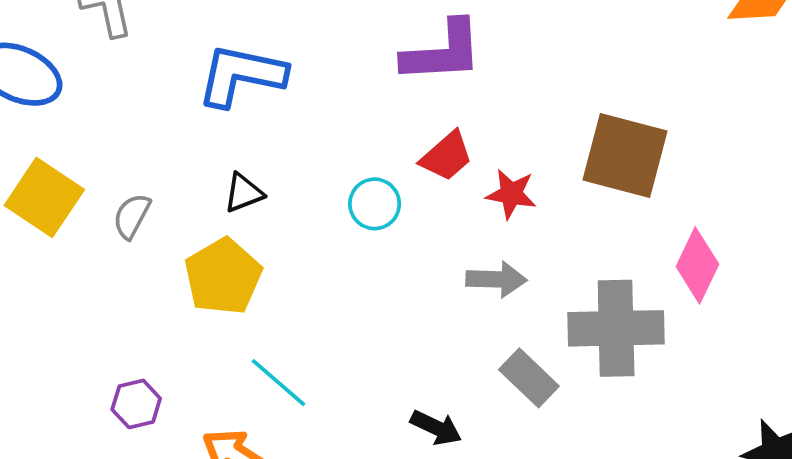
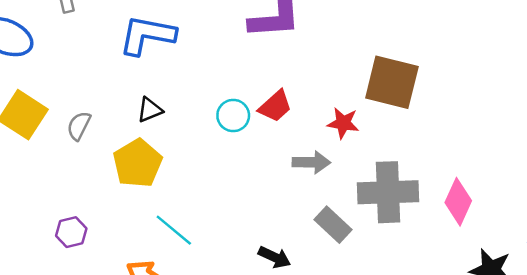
red trapezoid: (447, 156) -> (275, 106), moved
red star: (511, 194) -> (343, 123), moved
pink diamond: (697, 265) -> (458, 202), moved
purple hexagon: (136, 404) -> (71, 232), moved

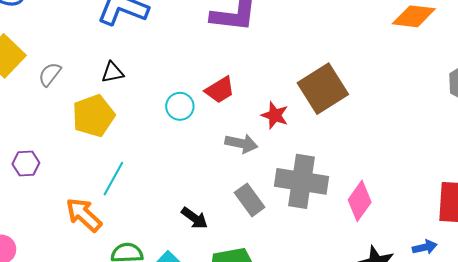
brown square: (392, 82) -> (323, 89), turned 33
cyan circle: (233, 116) -> (180, 106), moved
cyan line: (174, 230) -> (113, 179), turned 68

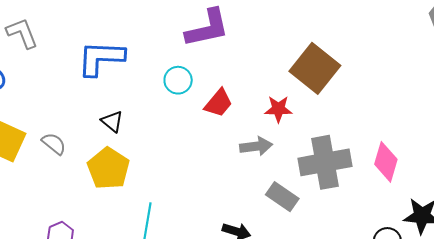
black triangle: (113, 72) -> (112, 121), turned -50
gray semicircle: (50, 74) -> (54, 144), turned 110
cyan circle: (180, 106) -> (178, 80), moved

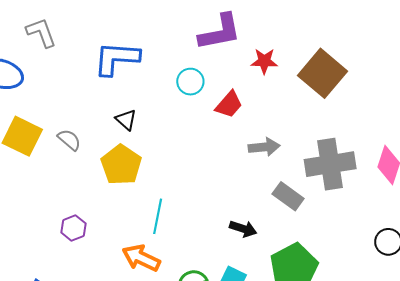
red star: (278, 109) -> (264, 61), moved

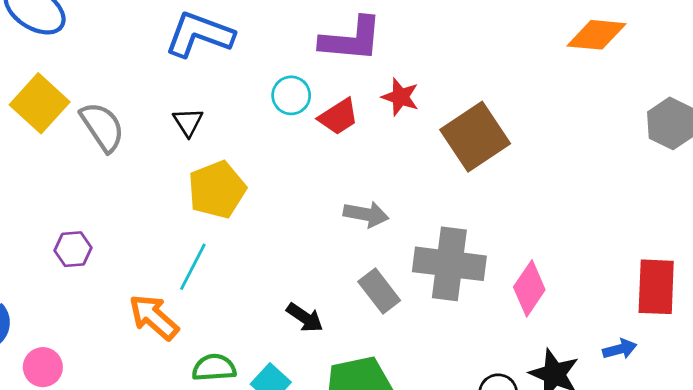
red trapezoid: (229, 104) -> (338, 117), moved
gray semicircle: (69, 140) -> (102, 127), size x1.5
yellow pentagon: (121, 165) -> (217, 190), moved

